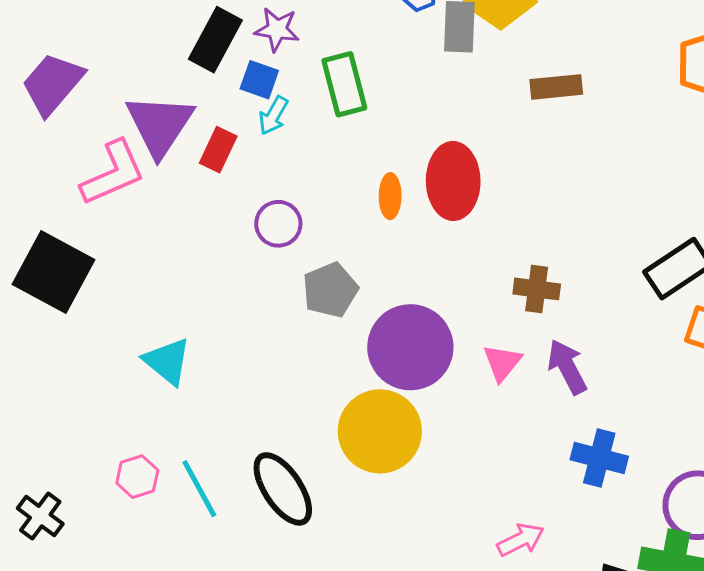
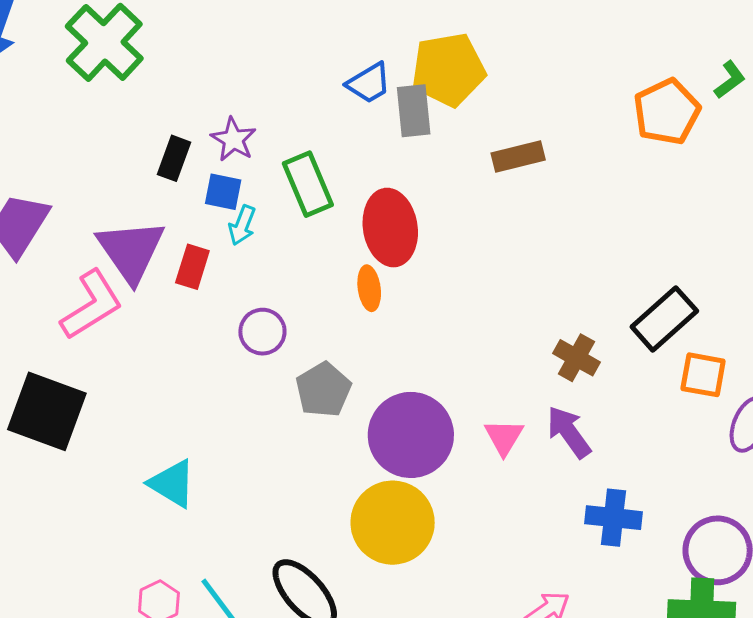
purple star: (277, 29) -> (233, 139), turned 30
black rectangle: (215, 40) -> (174, 158), size x0.7
red ellipse: (453, 181) -> (390, 228), moved
brown cross: (537, 289) -> (576, 358), moved, turned 30

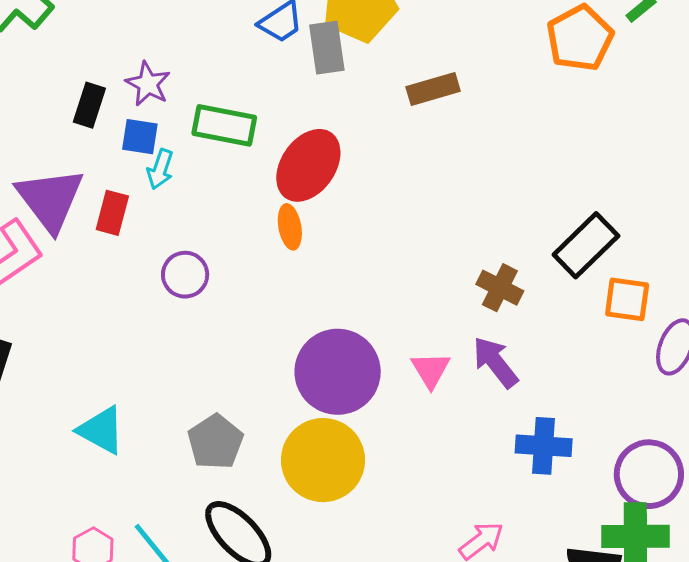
green rectangle: (308, 184) -> (224, 125), turned -54
red ellipse: (390, 228) -> (308, 165), turned 46
gray pentagon: (323, 390) -> (215, 442), moved

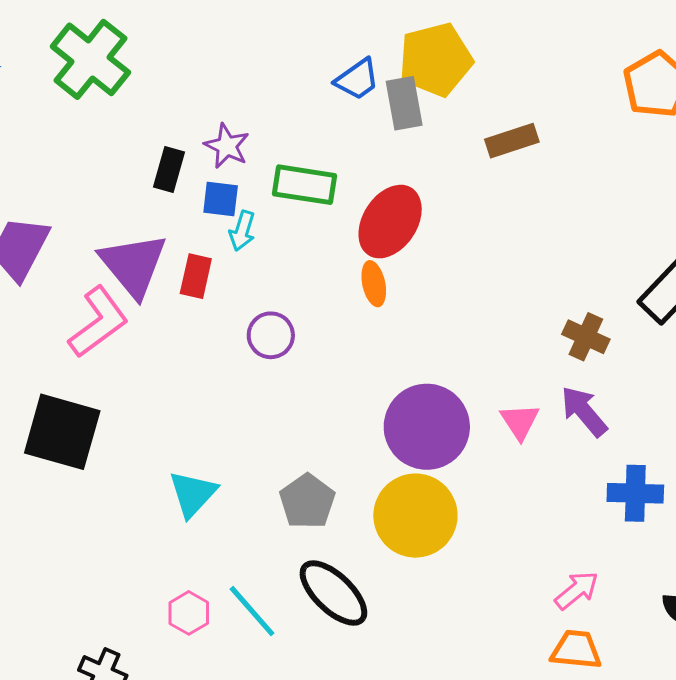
cyan triangle: (101, 430) -> (193, 494), turned 46

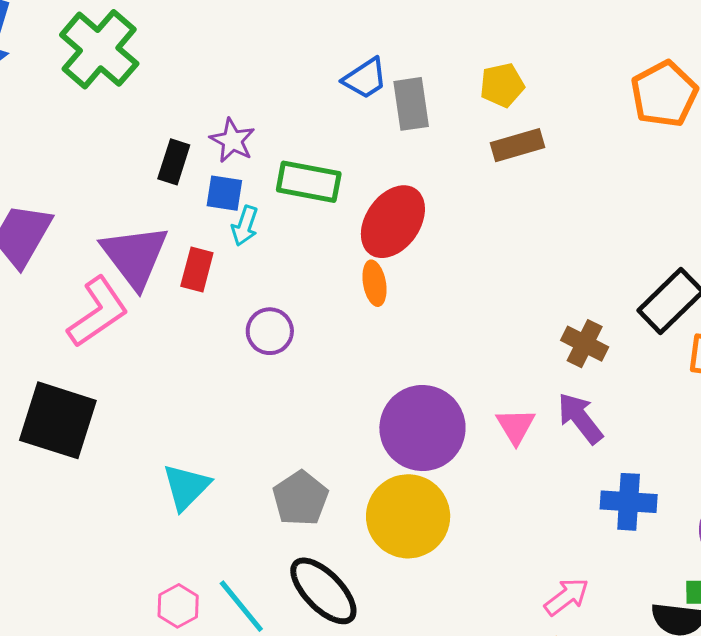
yellow pentagon: (436, 60) -> (502, 85), moved, size x0.6

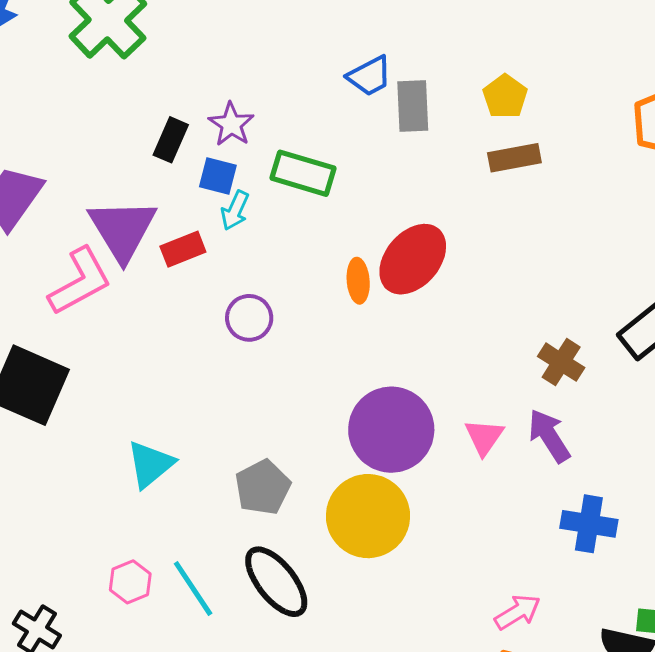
yellow pentagon: (502, 85) -> (505, 96), turned -30
red ellipse: (393, 222) -> (413, 259), moved
red rectangle: (197, 269) -> (183, 249), turned 48

